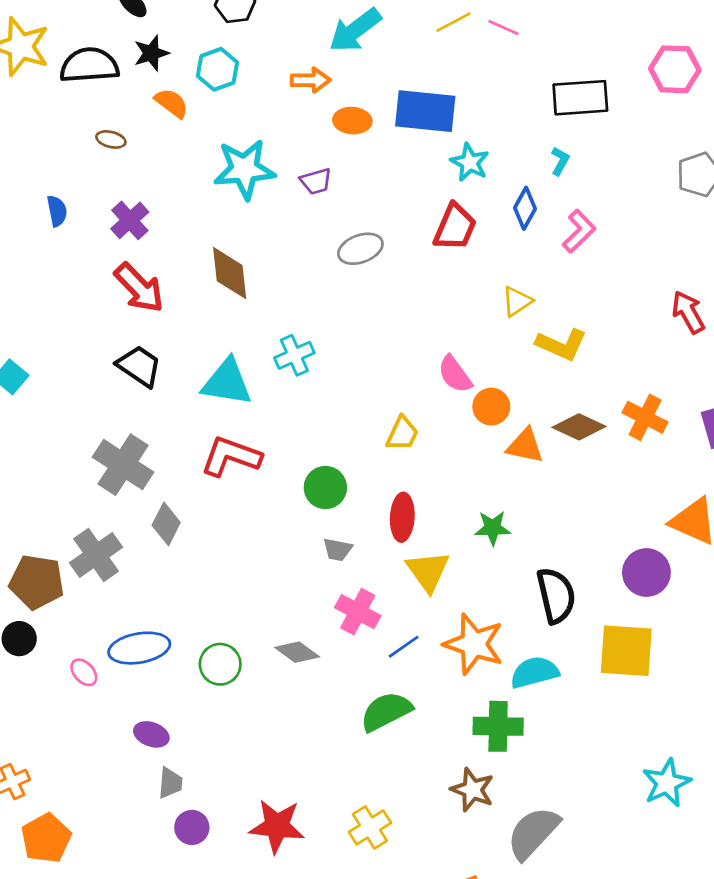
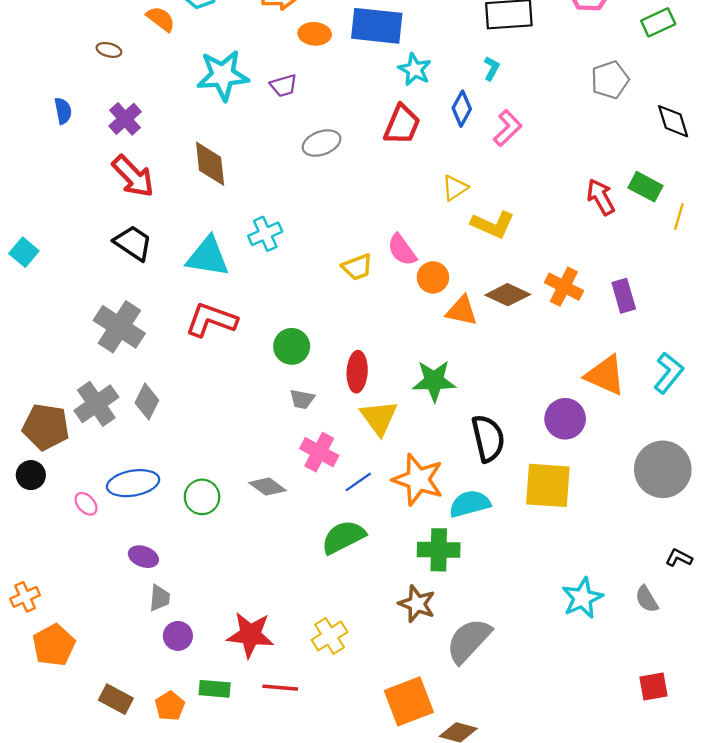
yellow trapezoid: (402, 434) -> (357, 267), moved, turned 44
gray diamond: (166, 524) -> (147, 402), moved
green star: (493, 528) -> (434, 381), size x1.4

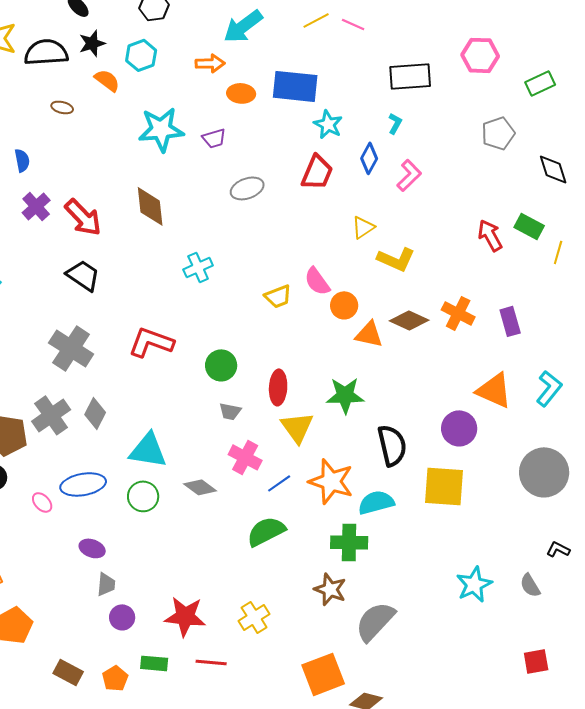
purple cross: (125, 119) -> (36, 206), moved
cyan triangle: (208, 257) -> (148, 450), moved

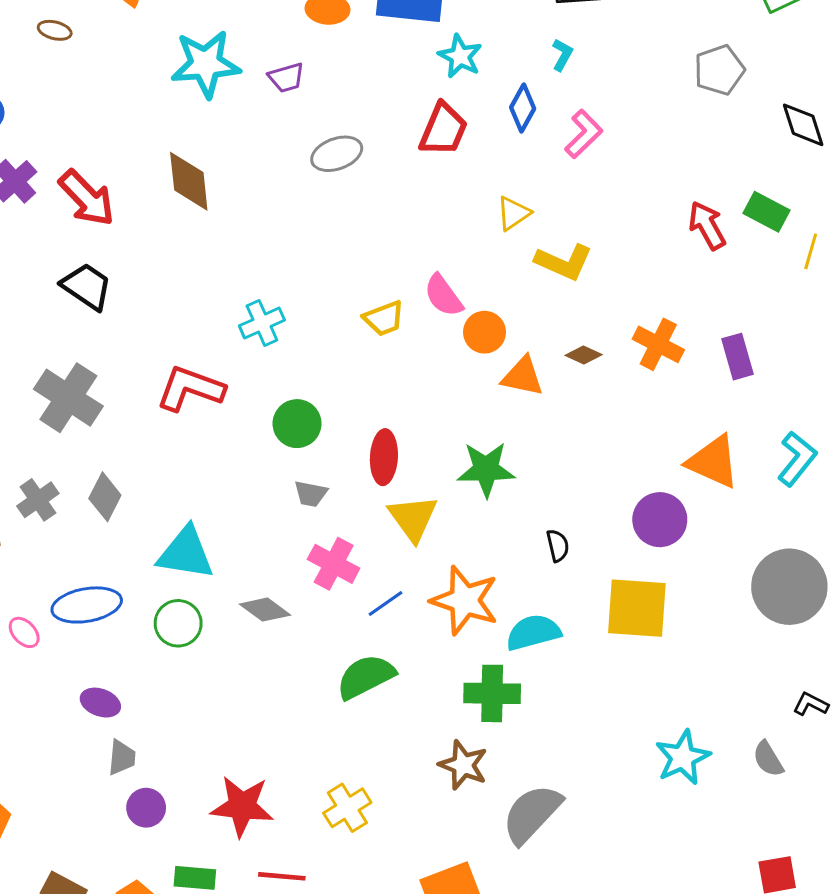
cyan cross: (198, 267) -> (262, 323), moved
brown diamond: (409, 320) -> (584, 355), size x0.6
gray cross: (51, 415) -> (38, 500), size x0.7
black semicircle: (392, 445) -> (558, 546), size x0.5

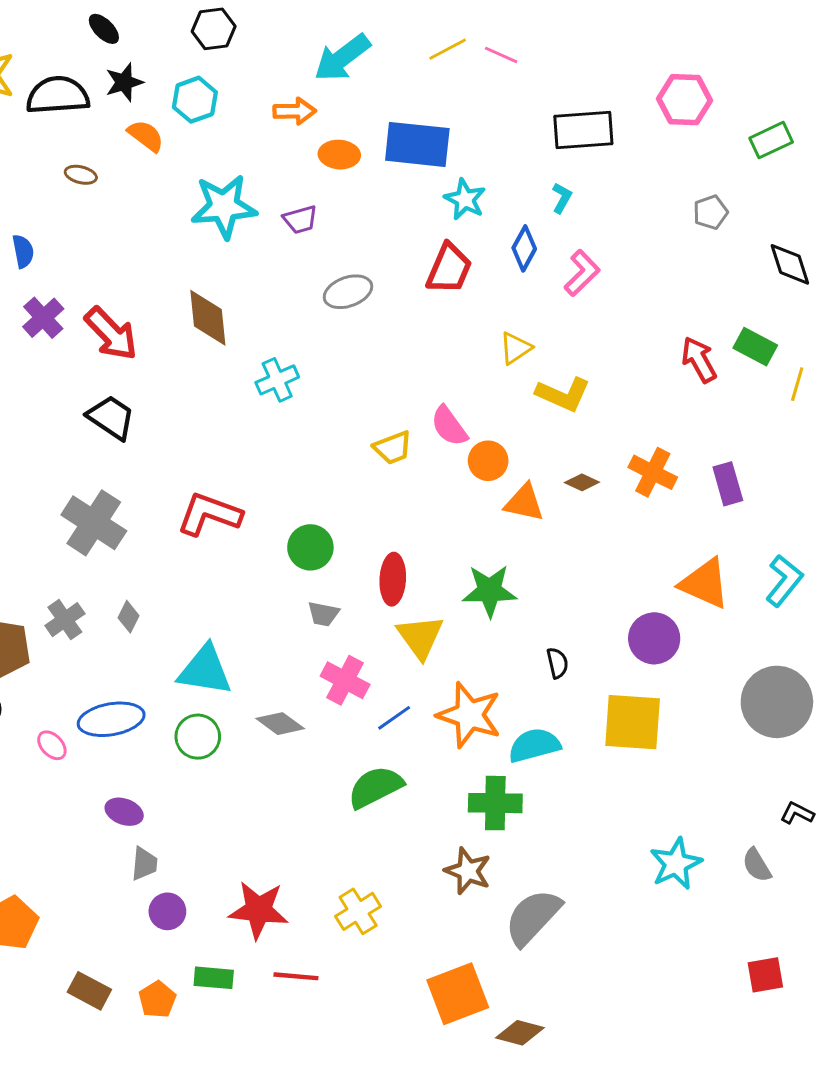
gray pentagon: (719, 70) -> (710, 212), size x0.7
cyan cross: (262, 323) -> (277, 380), moved
gray diamond: (105, 497) -> (128, 617), size x0.7

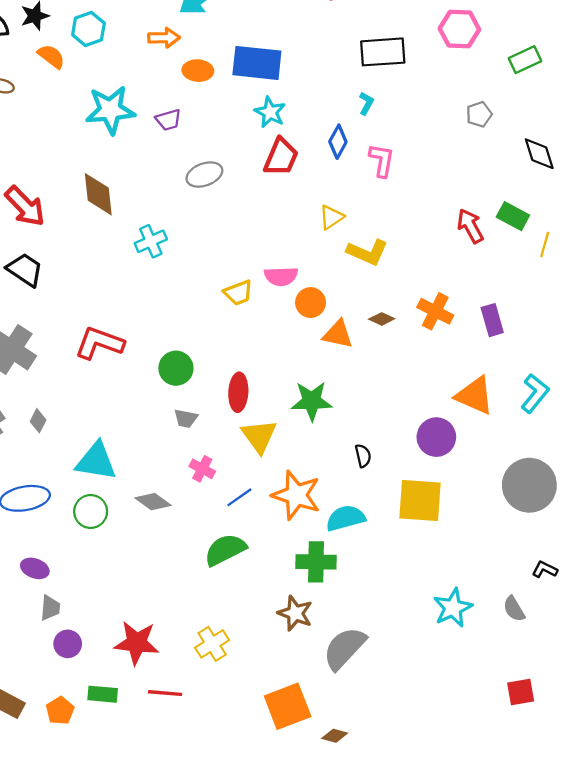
cyan star: (465, 199) -> (270, 112), moved
pink L-shape: (582, 273) -> (382, 160), turned -36
pink semicircle: (449, 426) -> (281, 276), turned -56
pink cross: (345, 680) -> (202, 469), size x0.7
brown diamond: (520, 1033) -> (335, 736), size x0.7

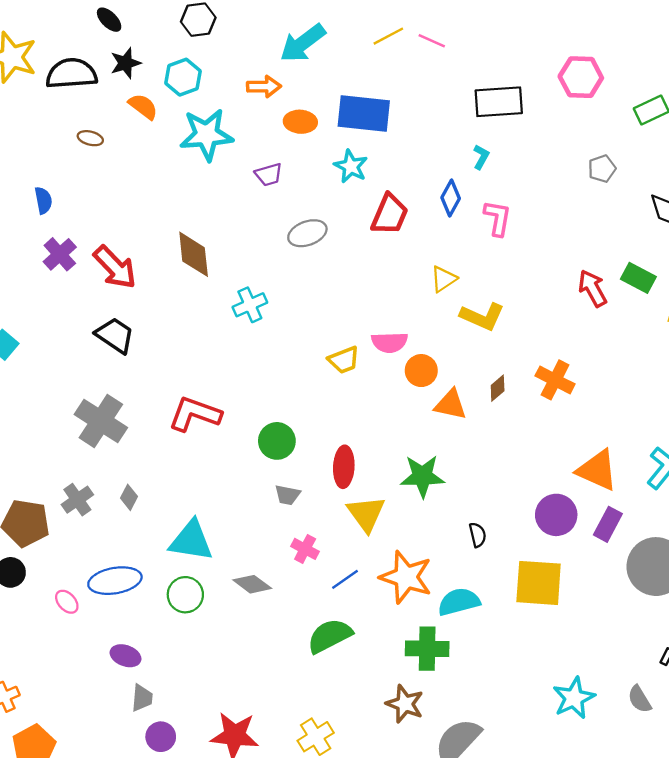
cyan star: (110, 110) -> (206, 135), moved
cyan star: (270, 112) -> (351, 166), moved
brown diamond: (382, 319) -> (498, 388), turned -65
purple rectangle: (492, 320) -> (608, 524), moved, turned 44

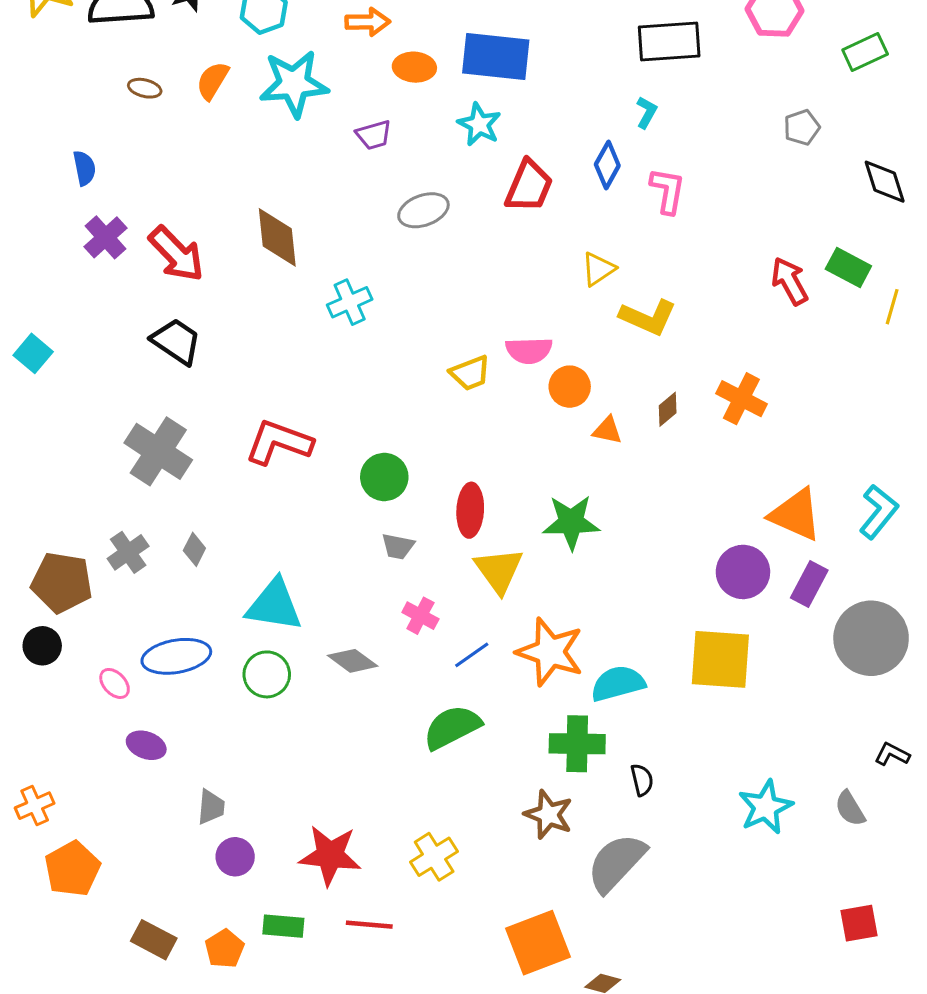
orange semicircle: (143, 106) -> (212, 81), moved, turned -96
orange triangle: (451, 405) -> (607, 430), size x0.7
black semicircle: (478, 535) -> (642, 780), moved
purple ellipse: (125, 656) -> (146, 745), moved

